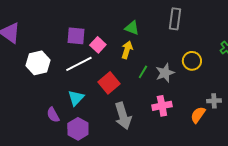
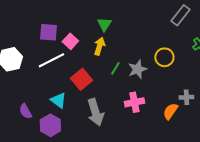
gray rectangle: (175, 19) -> (180, 15), moved, turned 30
green triangle: (132, 28) -> (104, 24), turned 42
cyan triangle: (76, 98) -> (58, 100), moved, turned -36

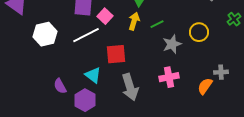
green line: (115, 68) -> (157, 24), moved, turned 32
red square: (81, 79) -> (116, 54), turned 35

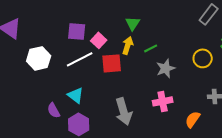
yellow circle: (199, 32) -> (203, 58), moved
red square: (116, 54) -> (112, 63), moved
cyan triangle: (93, 75) -> (76, 95), moved
orange semicircle: (205, 86) -> (193, 119), moved

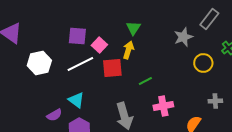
green line: (151, 48) -> (145, 81), moved
gray star: (166, 68) -> (183, 37), moved
purple semicircle: (54, 110) -> (54, 115), turned -91

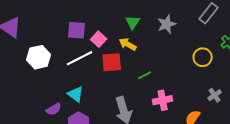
gray star: (183, 37) -> (167, 24), moved
yellow arrow: (128, 50) -> (128, 44), turned -78
gray cross: (215, 101) -> (215, 95), turned -32

